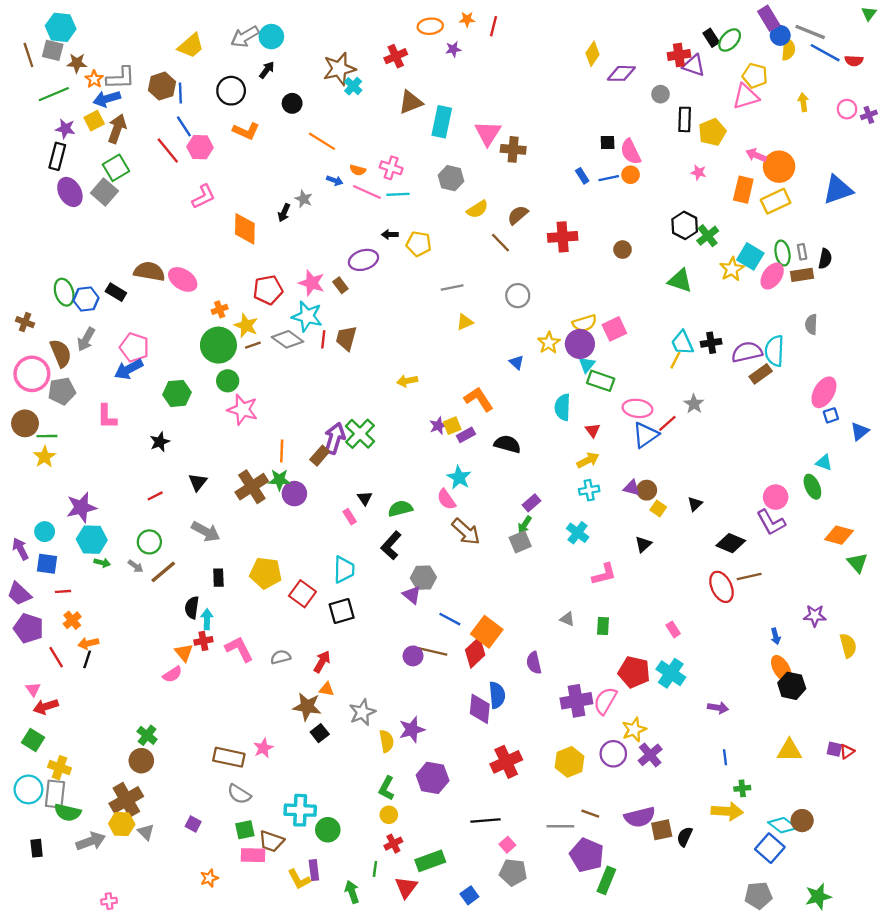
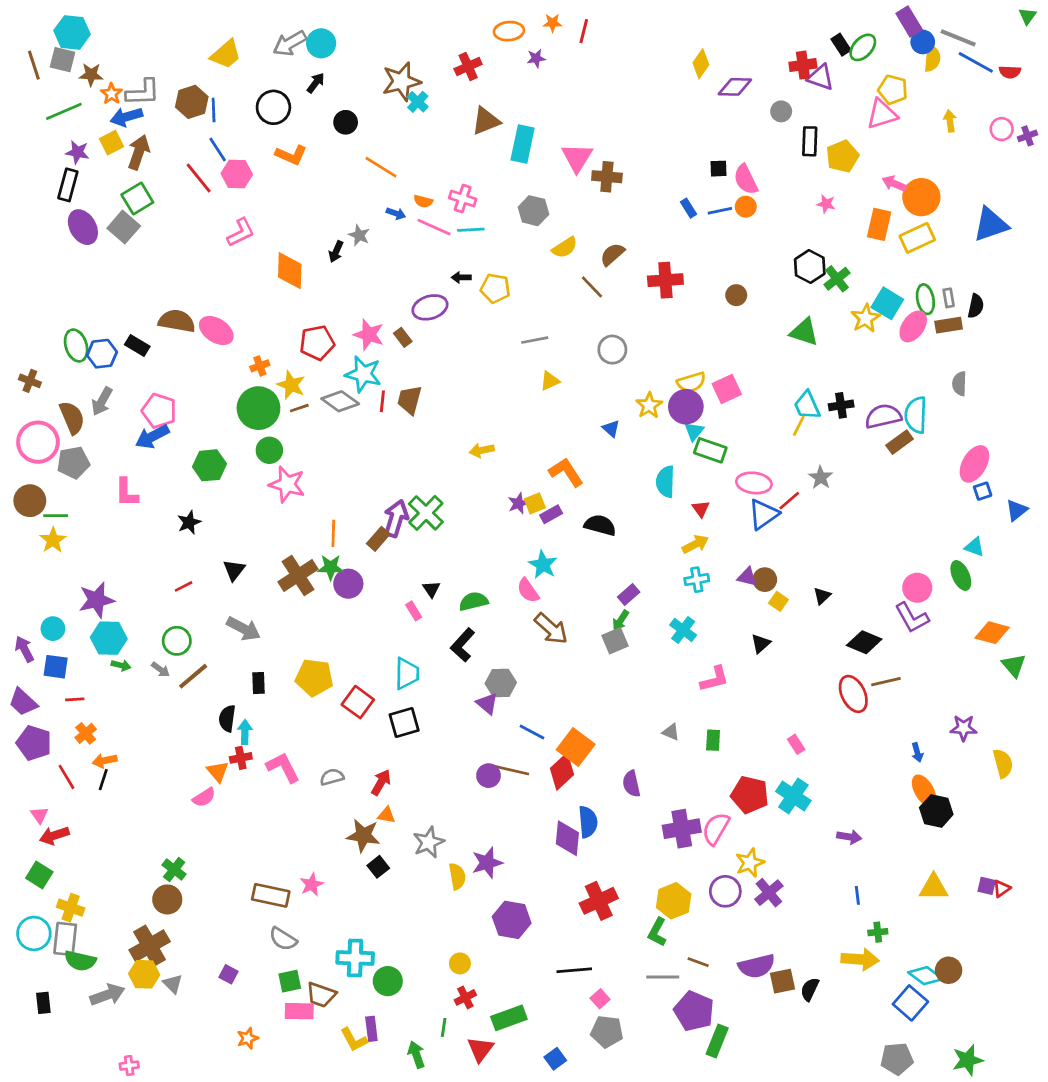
green L-shape: (386, 788) -> (657, 932), moved

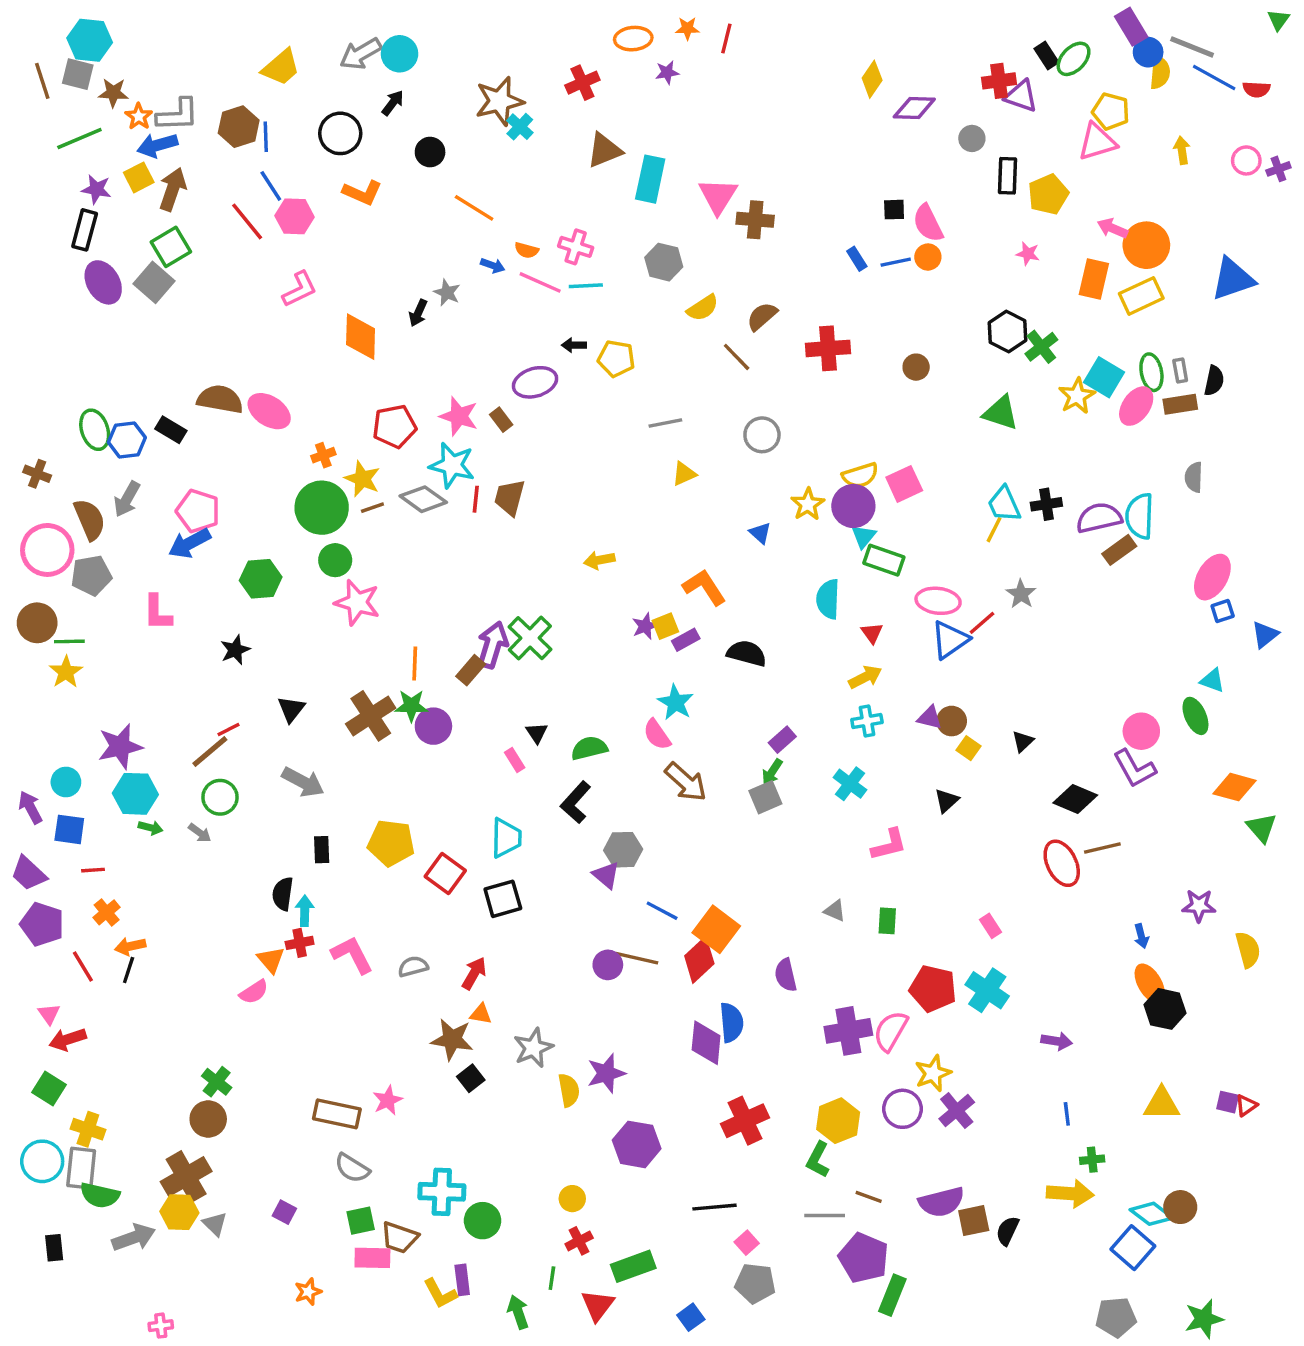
brown line: (193, 676) -> (210, 752), moved

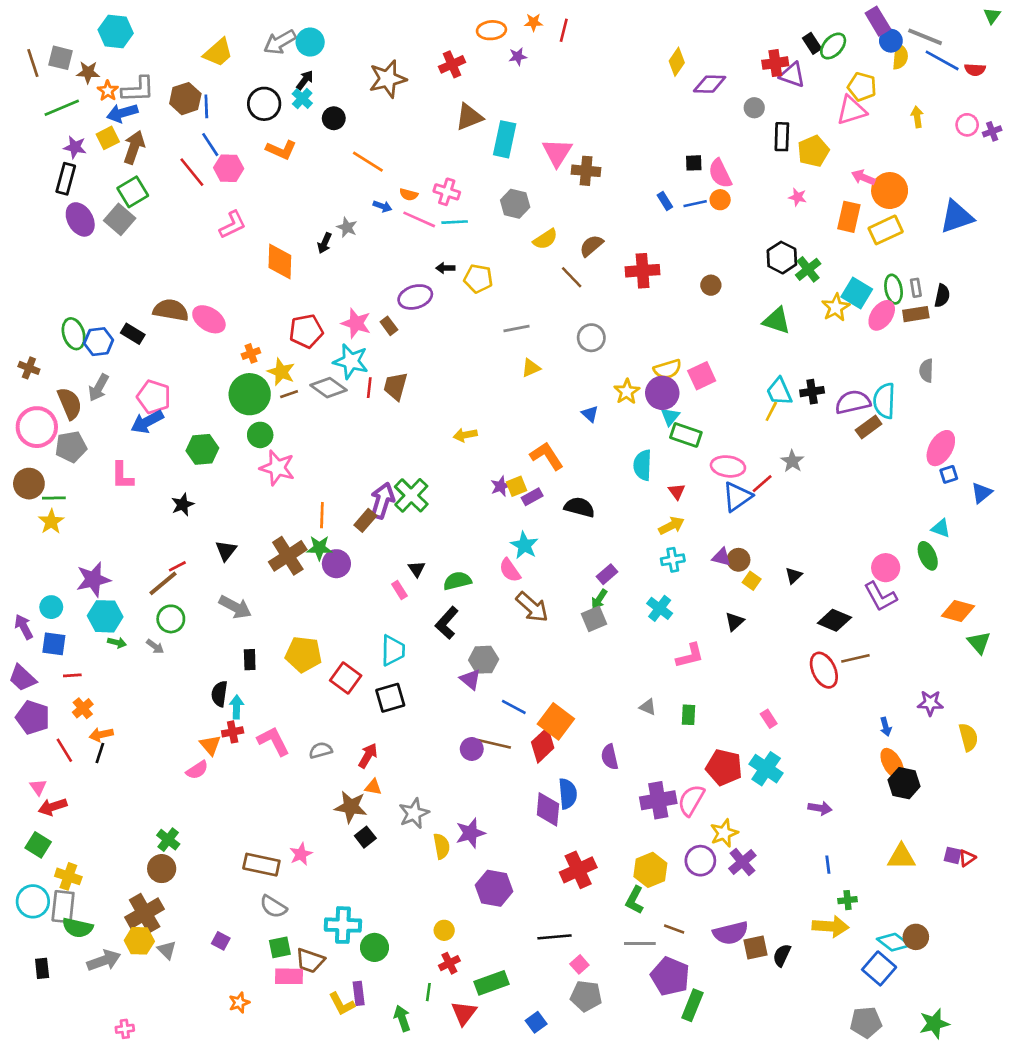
cyan hexagon: (90, 40) -> (116, 32), moved
cyan cross: (520, 127) -> (302, 99), moved

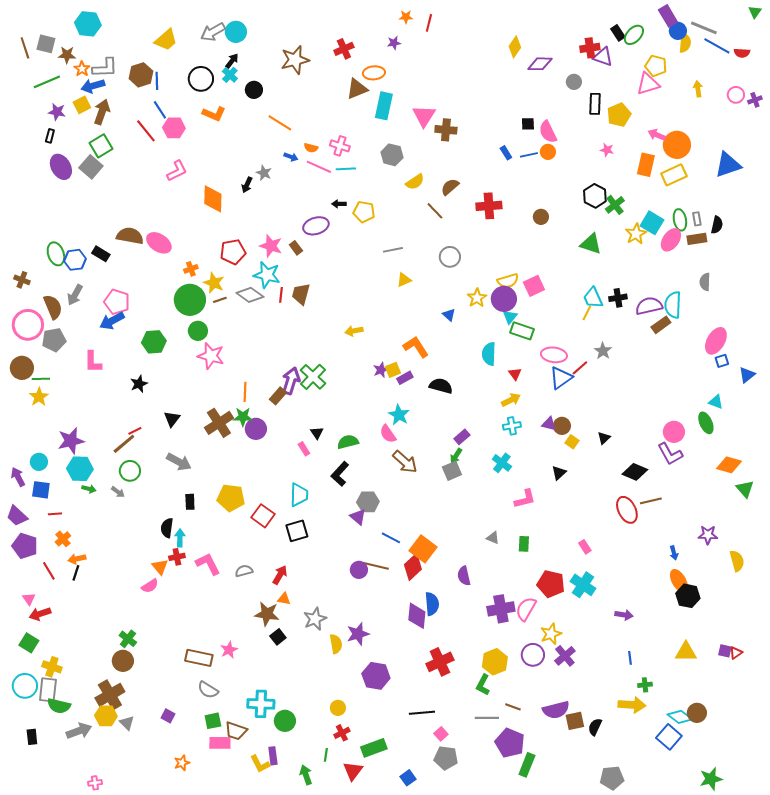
orange ellipse: (491, 30) -> (374, 73), moved
black rectangle: (66, 179) -> (50, 136), size x0.6
gray pentagon: (866, 1022) -> (612, 778), moved

